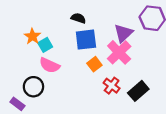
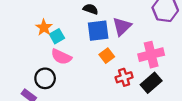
purple triangle: (123, 33) -> (122, 26), moved
pink cross: (119, 52) -> (151, 55), moved, turned 30
red cross: (112, 86) -> (124, 77), turned 35

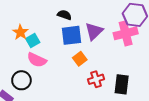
pink cross: (151, 55) -> (126, 33), moved
black rectangle: (151, 83) -> (122, 84), turned -42

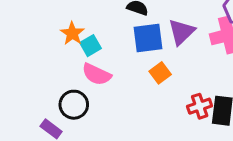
red cross: (96, 79) -> (200, 106), moved

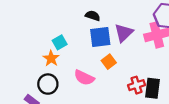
orange star: (72, 33) -> (51, 58), moved
pink semicircle: (97, 74) -> (84, 78), moved

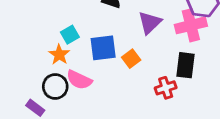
blue square: (100, 37) -> (103, 48), moved
pink semicircle: (84, 78) -> (79, 80), moved
black rectangle: (153, 88) -> (186, 65), moved

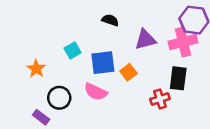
purple triangle: (150, 23) -> (145, 40), turned 30
orange star: (59, 55) -> (36, 69), moved
pink semicircle: (79, 80) -> (96, 92), moved

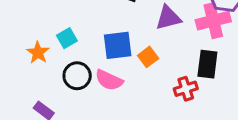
cyan square: (73, 50) -> (67, 38), moved
black circle: (59, 98) -> (77, 76), moved

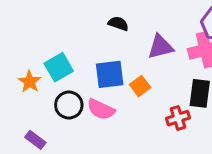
cyan square: (67, 38) -> (59, 67), size x1.4

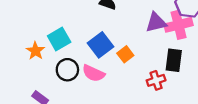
purple triangle: (160, 47) -> (156, 22), moved
blue square: (110, 74) -> (100, 45), turned -30

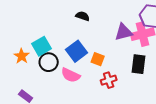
orange square: (125, 54) -> (98, 59), turned -32
black circle: (67, 70) -> (49, 62), moved
red cross: (156, 80) -> (109, 80), moved

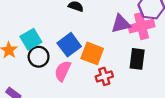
orange square: (98, 59) -> (92, 53), size x1.5
pink semicircle: (71, 75) -> (63, 71), turned 90

